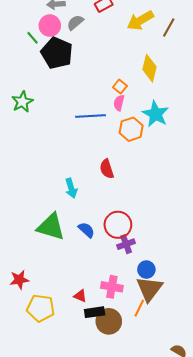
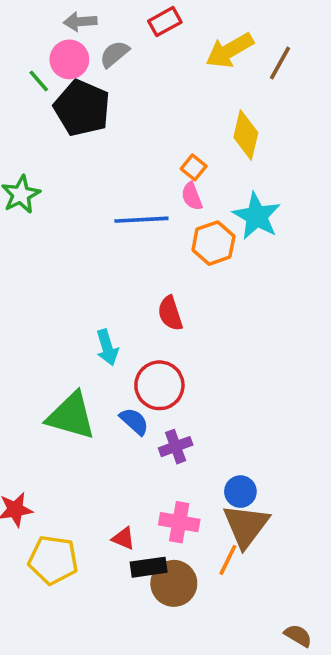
pink semicircle: (119, 103) -> (192, 196), turned -35
red circle: (118, 225) -> (159, 385), moved
purple cross: (126, 244) -> (176, 447), moved

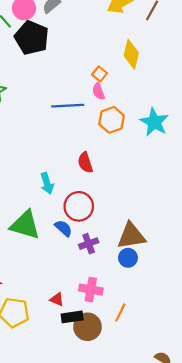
cyan star: (257, 216) -> (154, 122), moved
blue circle: (240, 492) -> (128, 258), moved
brown triangle: (246, 526) -> (131, 236), moved, turned 44

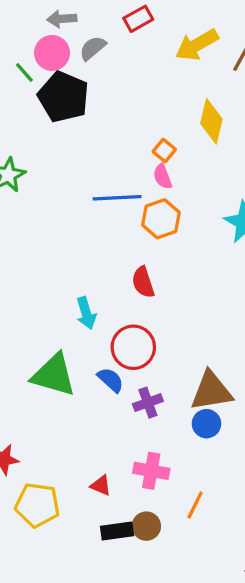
orange hexagon: (112, 120) -> (161, 219), moved
black rectangle: (72, 317) -> (117, 531), moved
brown circle: (87, 327) -> (146, 526), size x0.7

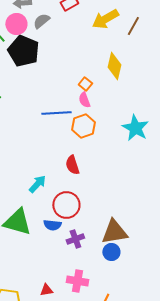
cyan arrow: (86, 313) -> (37, 184), turned -120
blue semicircle: (111, 380) -> (52, 225), turned 144
red triangle: (101, 485) -> (46, 290), turned -32

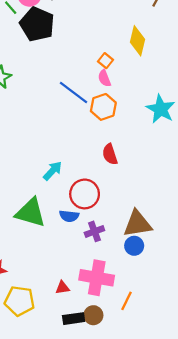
blue line: (56, 113) -> (74, 93), turned 40
red semicircle: (72, 165) -> (110, 154), moved
pink cross: (77, 281) -> (97, 278), size x1.4

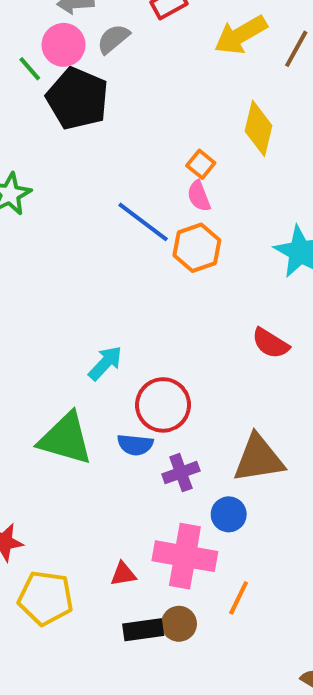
red semicircle: (110, 154) -> (270, 343), moved, turned -40
blue circle: (134, 246) -> (229, 514), moved

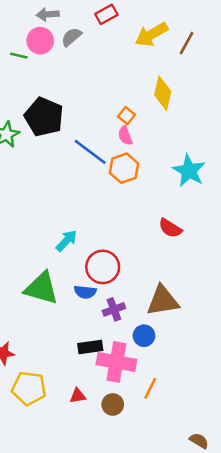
green line: (30, 69) -> (19, 56), turned -36
black pentagon: (77, 99) -> (44, 117), moved
red triangle: (123, 574) -> (78, 396), moved
black rectangle: (143, 630) -> (90, 347), moved

